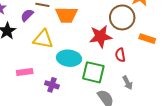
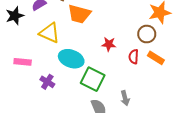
brown circle: (122, 17) -> (147, 34), moved, size x0.7
red star: (101, 36) -> (109, 44), size x0.6
red semicircle: (120, 55) -> (134, 57), moved

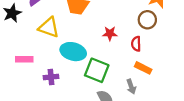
orange rectangle: (156, 58) -> (143, 68), moved
purple cross: (47, 82) -> (51, 77), turned -32

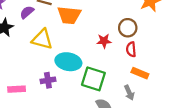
brown circle: (147, 20) -> (128, 28), moved
pink rectangle: (24, 59) -> (17, 89), moved
purple cross: (51, 77) -> (48, 80), moved

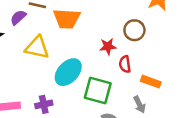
red semicircle: (131, 49) -> (125, 64), moved
cyan ellipse: (68, 62) -> (68, 72), turned -55
purple cross: (48, 80) -> (44, 104), moved

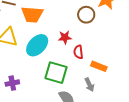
brown circle: (134, 30) -> (86, 15), moved
cyan ellipse: (68, 72) -> (37, 45), moved

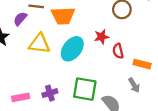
green square: (56, 73) -> (85, 89), moved

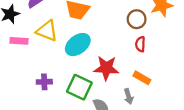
red star: (102, 37) -> (106, 68), moved, size x1.6
red semicircle: (118, 51) -> (140, 44), moved
pink rectangle: (21, 97) -> (19, 41), moved

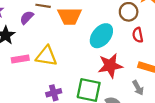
yellow triangle: (47, 31) -> (46, 56), moved
cyan ellipse: (78, 45) -> (101, 36), moved

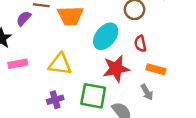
red semicircle: (138, 35) -> (140, 44), moved
yellow triangle: (46, 56) -> (60, 64), moved

